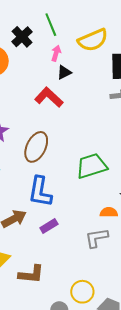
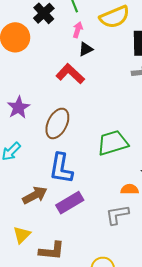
purple rectangle: (49, 226) -> (70, 203), size x1.5

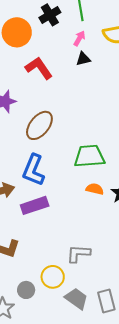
red L-shape: (70, 74) -> (39, 68), moved
orange semicircle: (130, 189) -> (95, 189), moved
gray L-shape: (117, 215) -> (78, 254), moved

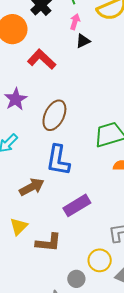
purple rectangle: (35, 205) -> (77, 205), moved

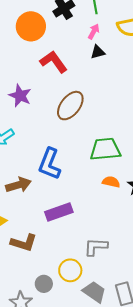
purple star: (16, 99) -> (20, 96), turned -30
brown ellipse: (54, 115) -> (70, 106), moved

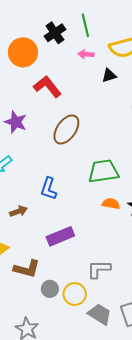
pink arrow: (94, 31) -> (86, 54), turned -112
black triangle: (98, 52) -> (109, 75), moved
blue L-shape: (50, 164) -> (49, 189), size x0.7
brown arrow: (18, 185) -> (18, 211), size x0.7
gray circle: (44, 284) -> (50, 289), moved

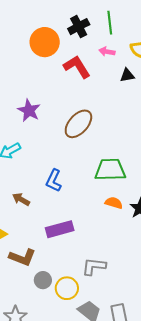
red L-shape: (47, 87) -> (77, 67), moved
brown arrow: (18, 211) -> (21, 199), turned -138

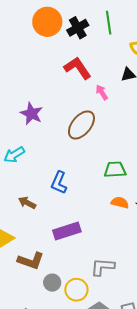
orange circle: (45, 42) -> (47, 22), moved
pink arrow: (107, 52) -> (102, 92), moved, turned 49
green trapezoid: (110, 170) -> (115, 170), size x0.7

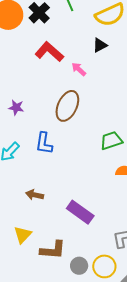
purple star: (31, 114) -> (16, 108), size x0.7
blue L-shape: (59, 183) -> (44, 143), moved
purple rectangle: (67, 231) -> (80, 212), turned 68

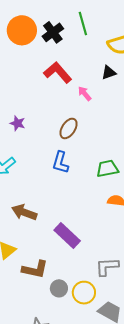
brown ellipse: (67, 106) -> (69, 128), size x0.7
blue L-shape: (44, 143) -> (60, 162), moved
brown arrow: (35, 195) -> (24, 212), size x1.4

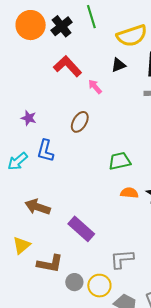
blue L-shape: (60, 162) -> (45, 151), moved

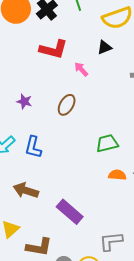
red L-shape: (67, 66) -> (53, 49), turned 148
purple star: (29, 118) -> (24, 101), moved
blue L-shape: (45, 151) -> (33, 147), moved

